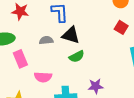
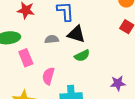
pink semicircle: (43, 77) -> (48, 76), turned 102
purple star: (96, 86) -> (118, 83), moved

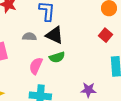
pink semicircle: (48, 76) -> (36, 66), moved

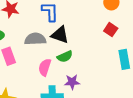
gray semicircle: (29, 37) -> (35, 39), size x1.5
purple star: (88, 90) -> (72, 82), moved

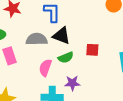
red square: (111, 30) -> (92, 50), moved, turned -32

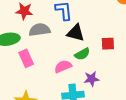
gray semicircle: (37, 39) -> (40, 30), moved
pink semicircle: (45, 68) -> (63, 66), turned 54

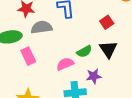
black triangle: (76, 33) -> (108, 49), moved, turned 42
red square: (108, 44) -> (107, 22), moved, turned -32

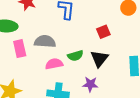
gray semicircle: (42, 27) -> (45, 41), moved
purple star: (94, 76) -> (90, 84), moved

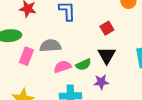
pink rectangle: (20, 49) -> (26, 56), turned 42
green semicircle: (75, 56) -> (83, 65), moved

